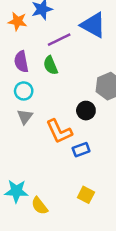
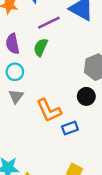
green semicircle: (51, 65) -> (41, 47), turned 48
black circle: (86, 111) -> (86, 96), moved

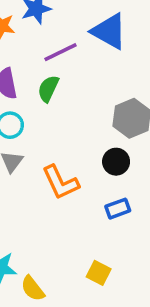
blue rectangle: (70, 128) -> (118, 209), moved

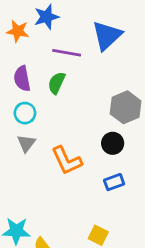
blue triangle: (109, 31) -> (107, 35), turned 48
purple line: (60, 52) -> (67, 53), turned 36

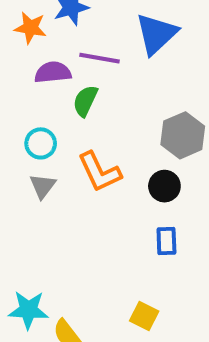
purple semicircle: (22, 79) -> (53, 72), moved, turned 95
orange L-shape: (67, 161) -> (99, 172), moved
blue rectangle: (114, 182) -> (166, 241), turned -72

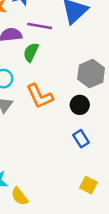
blue rectangle: (166, 241) -> (81, 139), turned -30
yellow square: (144, 316) -> (89, 185), moved

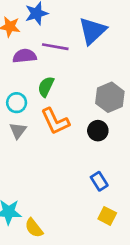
green semicircle: (31, 52) -> (46, 87), moved
blue rectangle: (81, 139) -> (99, 181), moved

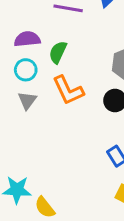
purple semicircle: (25, 56) -> (27, 39), moved

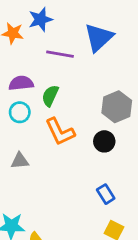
gray triangle: (27, 101) -> (20, 161), moved, turned 48

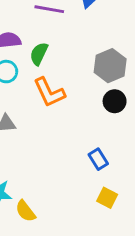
black circle: (104, 141) -> (115, 101), moved

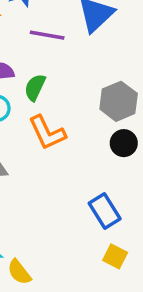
blue rectangle: (98, 159) -> (105, 211), size x1.4

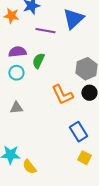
orange L-shape: (47, 133) -> (62, 95), moved

